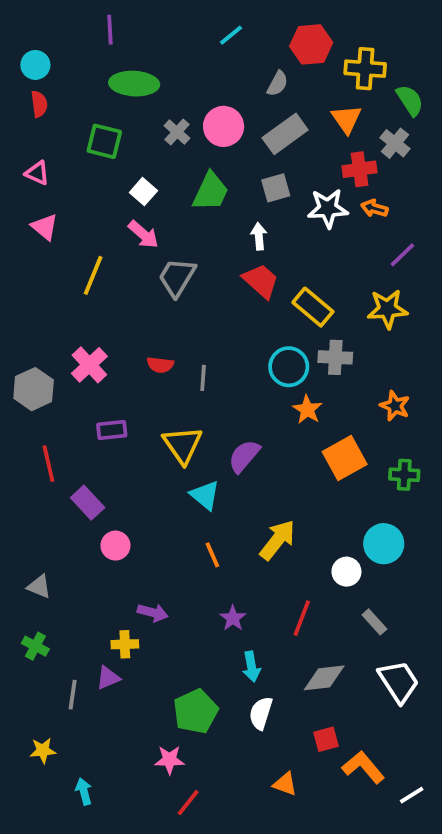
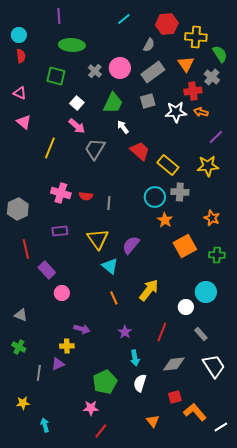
white arrow: (259, 236) -> (123, 127), moved, turned -32
pink cross: (89, 365) -> (61, 193), moved, turned -30
orange triangle: (285, 784) -> (153, 421), turned 32

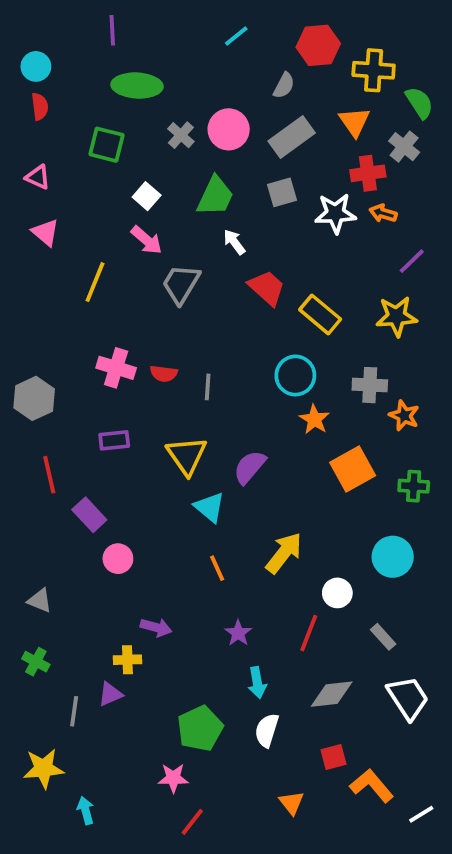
gray cross: (180, 192) -> (370, 385), moved
white circle: (186, 307) -> (337, 593), moved
yellow star: (23, 403) -> (44, 768), size x1.5

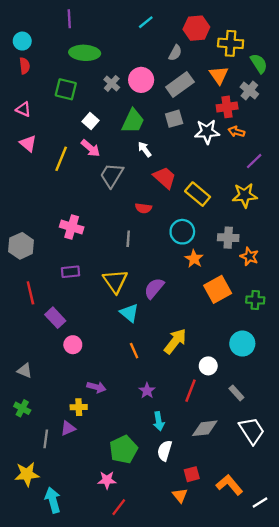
yellow line: (95, 282) -> (61, 159), moved
red semicircle: (164, 374) -> (143, 208), moved
red square: (334, 757) -> (192, 474), moved
cyan arrow: (86, 810) -> (53, 500), size x1.5

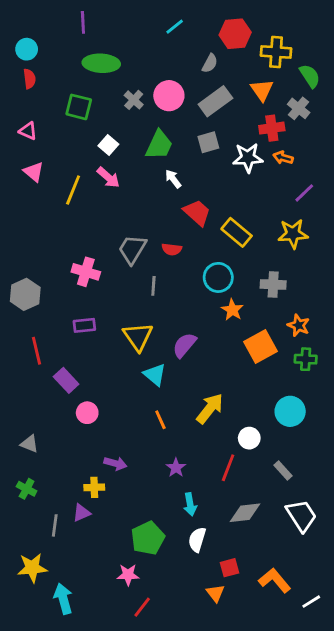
gray trapezoid: (112, 175) -> (132, 249), moved
orange star: (249, 256) -> (299, 325), moved

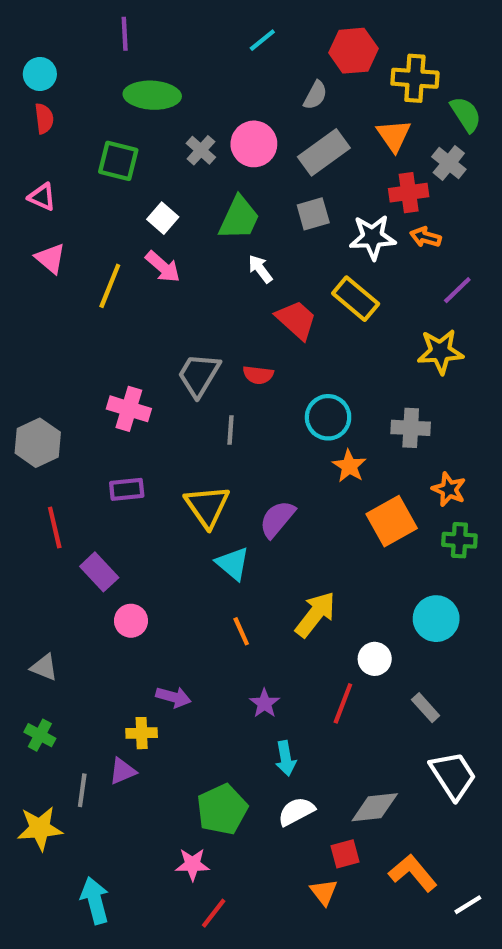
yellow rectangle: (237, 232) -> (356, 299), moved
gray diamond: (245, 513) -> (375, 807), moved
white semicircle: (197, 540) -> (296, 811), turned 45
yellow star: (32, 568) -> (40, 828), moved

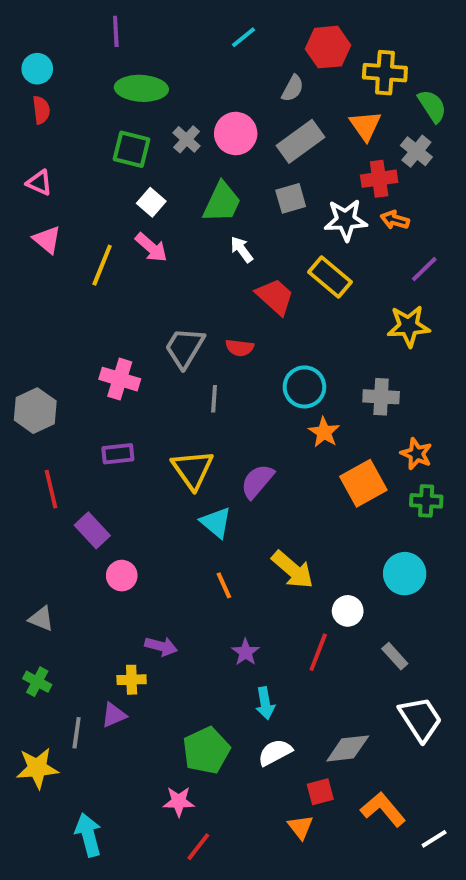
green square: (118, 161) -> (132, 149), moved
yellow arrow: (315, 614) -> (293, 570), turned 93

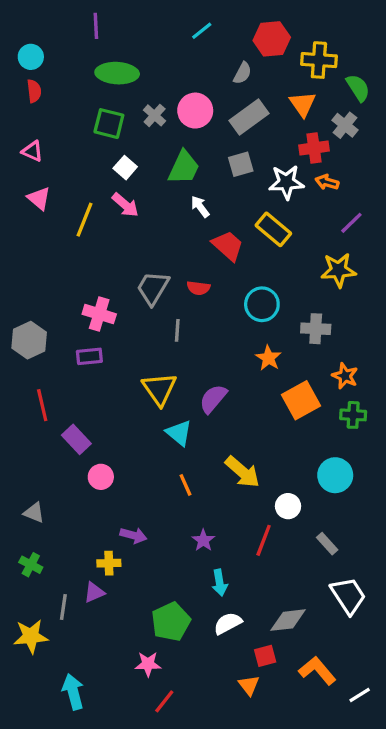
cyan circle: (304, 387) -> (262, 304), moved
purple rectangle: (118, 454) -> (89, 356), moved

